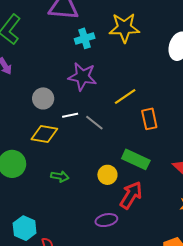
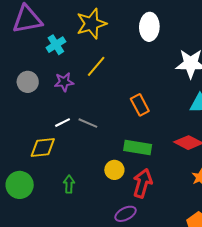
purple star: (82, 77) -> (64, 82), size x0.7
yellow line: (125, 96) -> (96, 66), moved
gray circle: (43, 98) -> (28, 82), moved
green arrow: (60, 176) -> (69, 184), turned -84

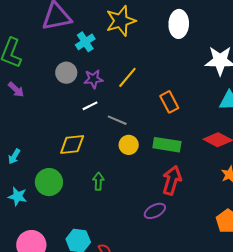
yellow line: (96, 66) -> (127, 77), moved
gray circle: (28, 82) -> (66, 73), moved
white line: (63, 123) -> (90, 106), moved
yellow circle: (114, 170) -> (129, 145), moved

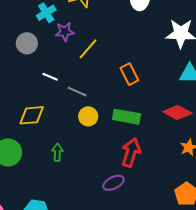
purple star: (93, 79) -> (65, 32), moved
white line: (90, 106) -> (50, 77), turned 49

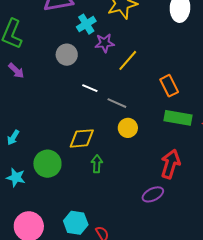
yellow diamond: (32, 115) -> (82, 138), moved
green rectangle: (127, 117) -> (178, 118), moved

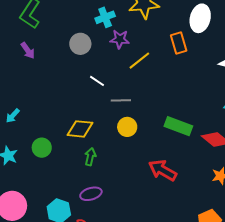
orange rectangle: (169, 86) -> (179, 43), moved
gray line: (117, 103) -> (121, 100), turned -36
green circle: (47, 164) -> (42, 148), size x0.7
red arrow: (170, 164) -> (163, 170), turned -88
purple ellipse: (153, 194) -> (91, 194), moved

